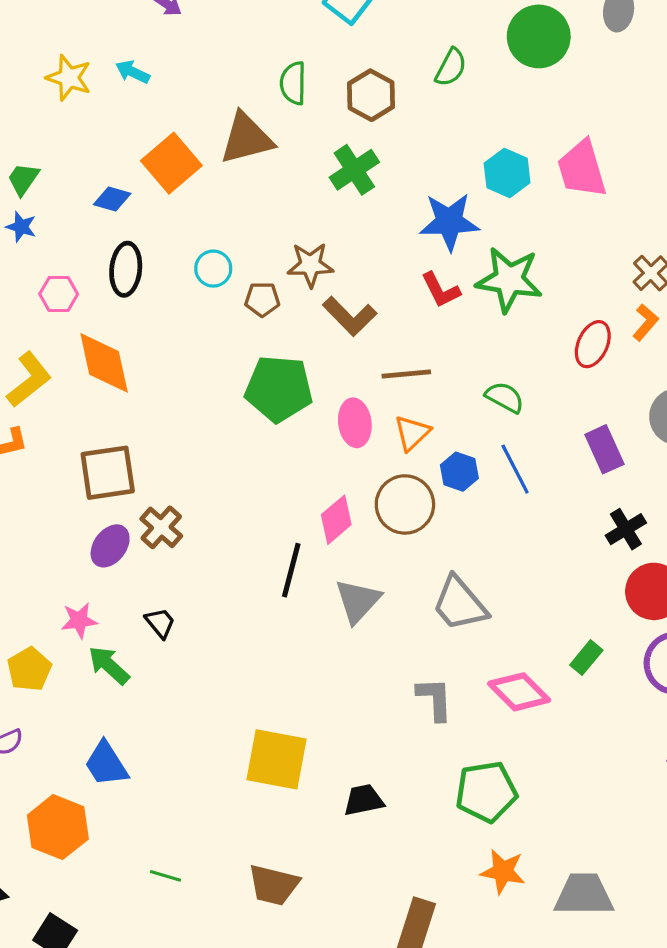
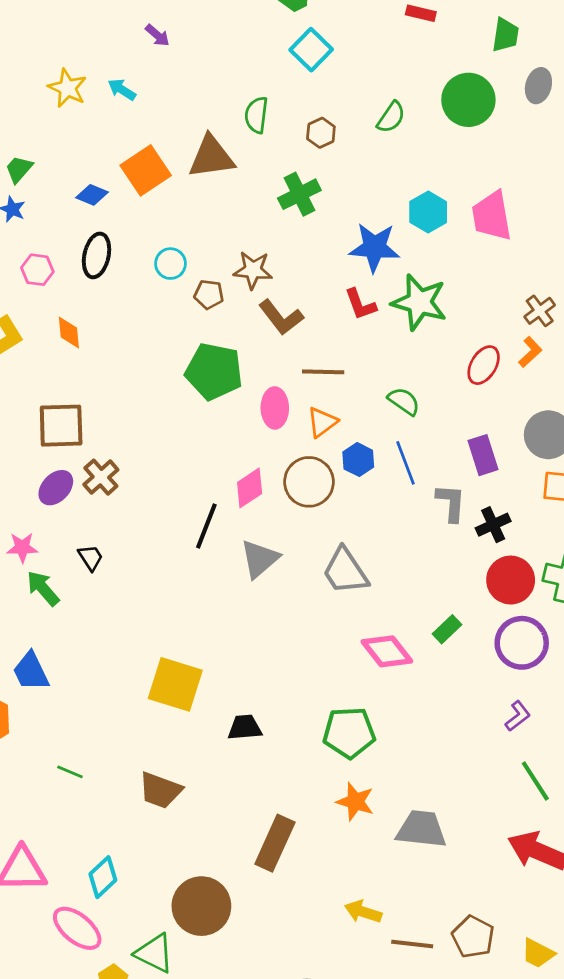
brown hexagon: (371, 95) -> (321, 133), size x0.7
orange diamond: (104, 363) -> (69, 332), size x0.6
gray L-shape: (435, 699) -> (451, 503), moved

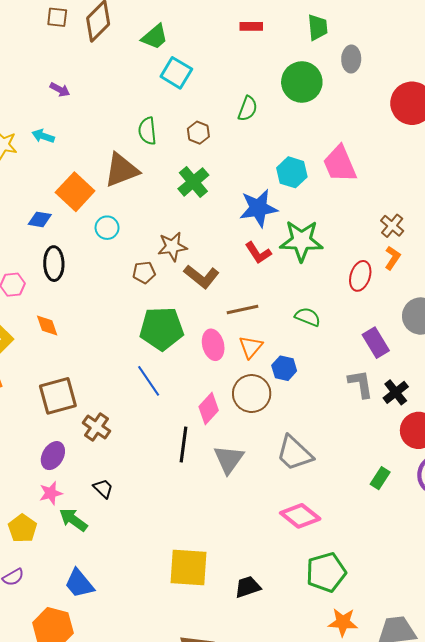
cyan circle: (170, 264) -> (107, 228), moved
blue line: (406, 463) -> (149, 381), moved
purple ellipse: (56, 488) -> (53, 456), moved
pink diamond: (387, 651) -> (300, 516), moved

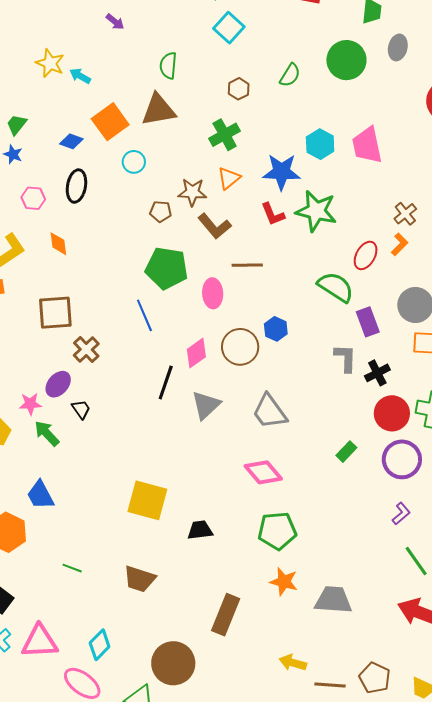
green semicircle: (147, 131) -> (168, 66), moved
cyan arrow: (43, 136) -> (80, 76), moved
green semicircle: (308, 317) -> (336, 287), moved, size x1.5
orange triangle: (251, 347) -> (229, 178), moved
purple ellipse: (53, 456) -> (58, 384), moved

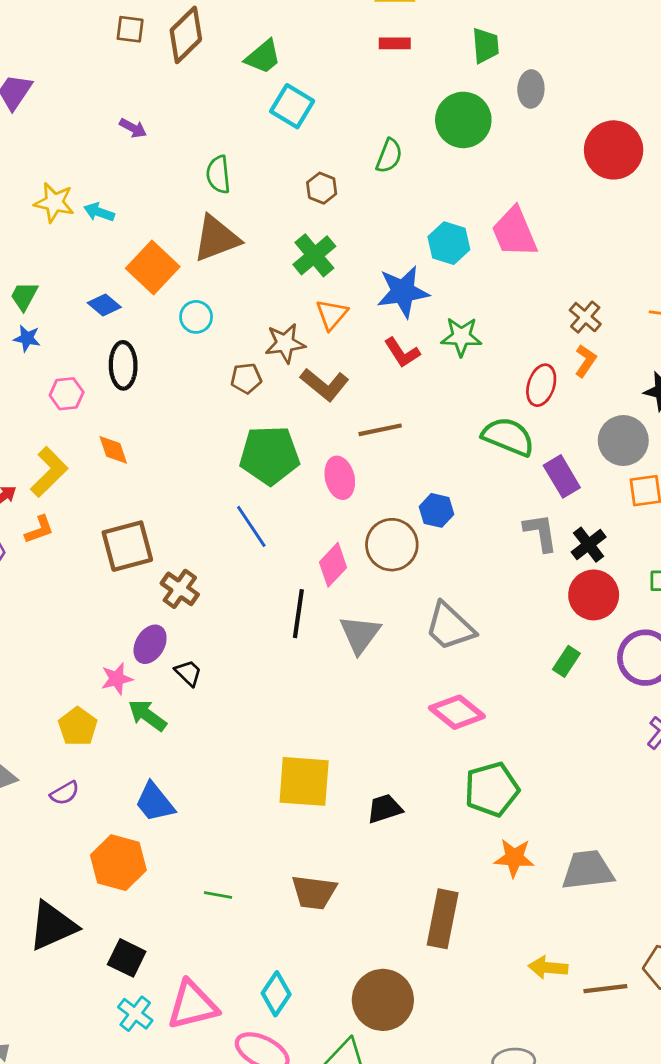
blue diamond: (71, 141) -> (104, 305), turned 30
green star: (316, 211) -> (461, 337), size x0.7
red circle: (392, 413) -> (594, 595), moved

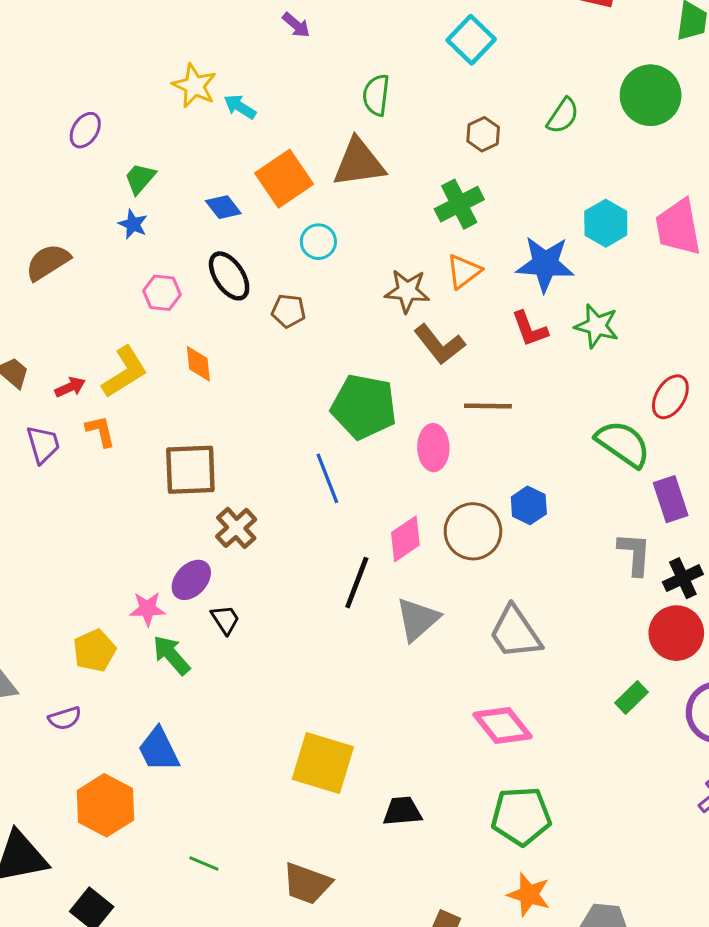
black ellipse: (123, 365) -> (229, 276), turned -45
brown pentagon: (246, 378) -> (288, 311), moved
orange L-shape: (39, 530) -> (101, 431), turned -96

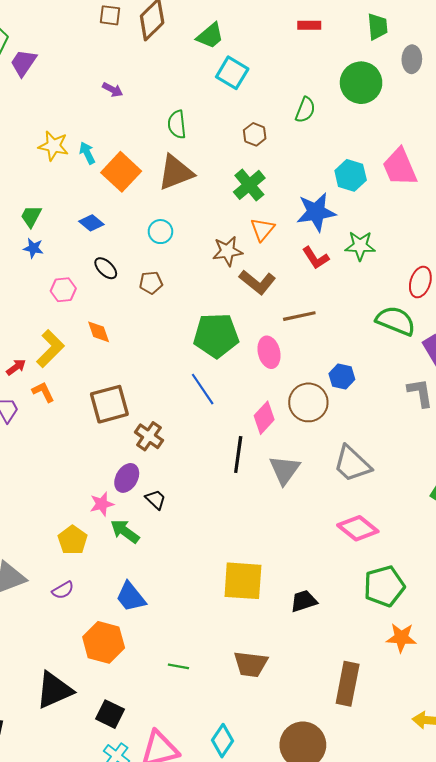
cyan arrow: (240, 107) -> (87, 153), turned 45
orange square: (284, 179) -> (121, 172), moved
black ellipse: (229, 276) -> (106, 268), size x0.7

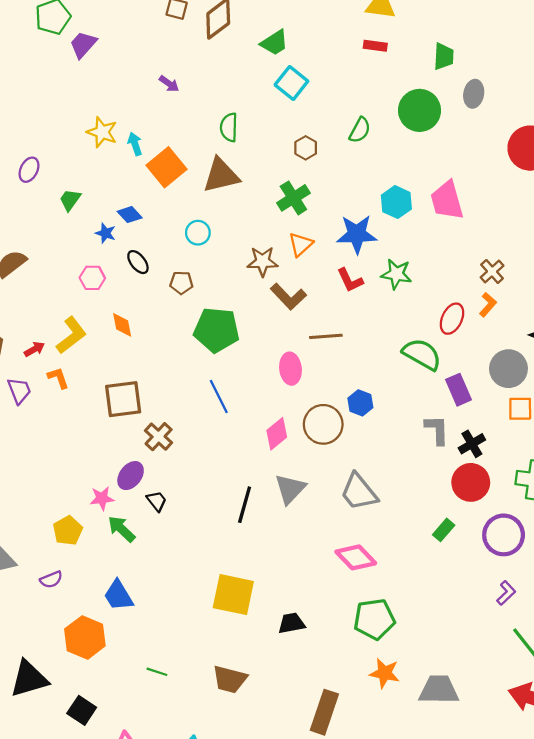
blue star: (33, 248) -> (106, 233), moved
green pentagon: (216, 335) -> (216, 330), moved
black line: (238, 455) -> (245, 505), moved

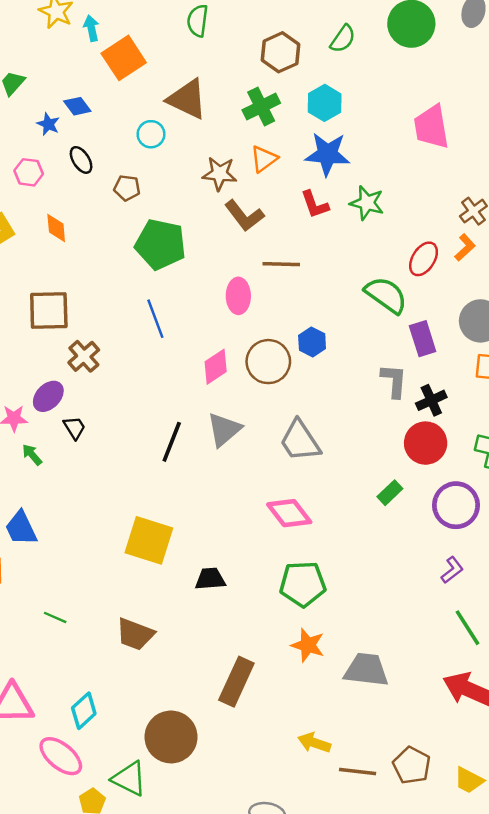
brown hexagon: (306, 148) -> (281, 52), size x1.5
brown triangle: (221, 175) -> (187, 99), moved, turned 33
cyan hexagon: (396, 202) -> (325, 103), moved
green arrow: (121, 529) -> (32, 455), size x0.7

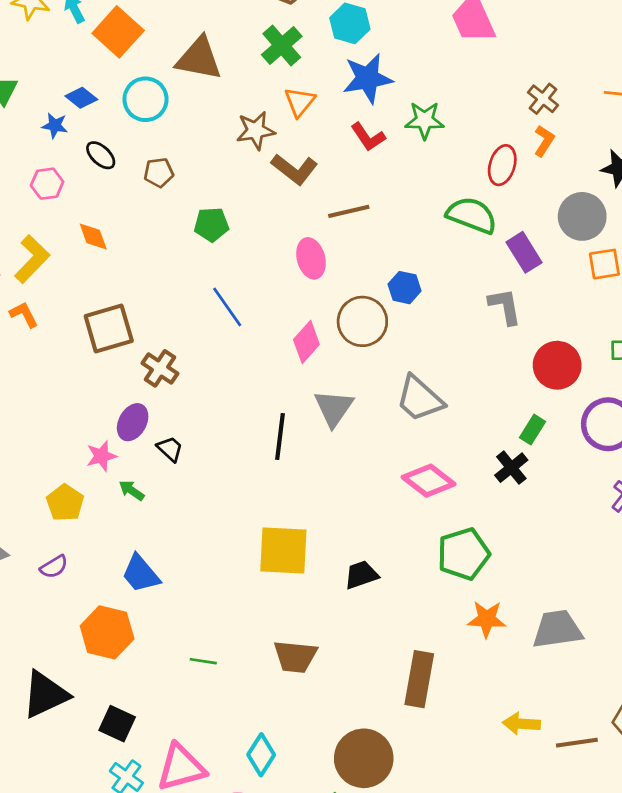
cyan circle: (151, 134) -> (145, 99), moved, size x1.4
green pentagon: (161, 244) -> (211, 224), size x0.6
black cross: (431, 400) -> (511, 468), moved

